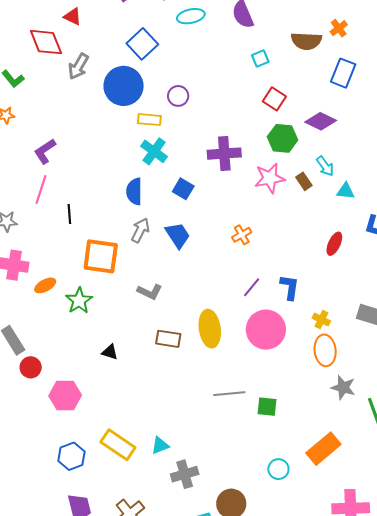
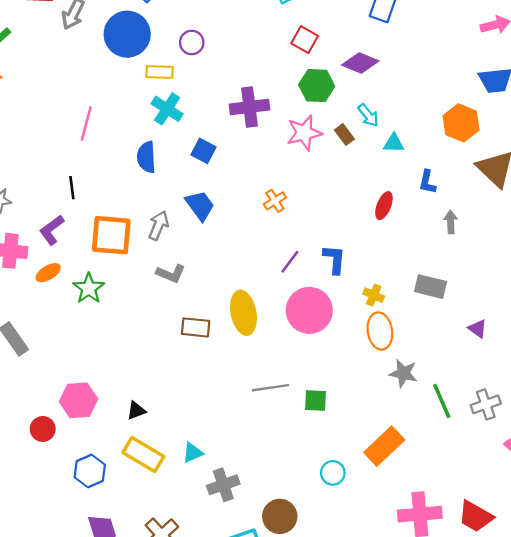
purple L-shape: (45, 151) -> (52, 230), moved
pink line: (41, 190) -> (86, 124), moved
gray arrow: (140, 230) -> (159, 225), moved
black triangle: (110, 352) -> (136, 411), moved, turned -36
red circle: (31, 367) -> (43, 429), moved

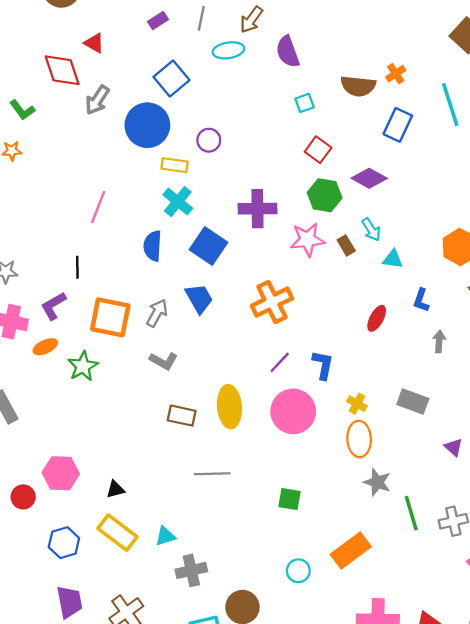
blue square: (204, 151) -> (208, 246), size x1.5
orange cross: (275, 201) -> (272, 302), size x1.8
gray line: (271, 388) -> (212, 474), moved

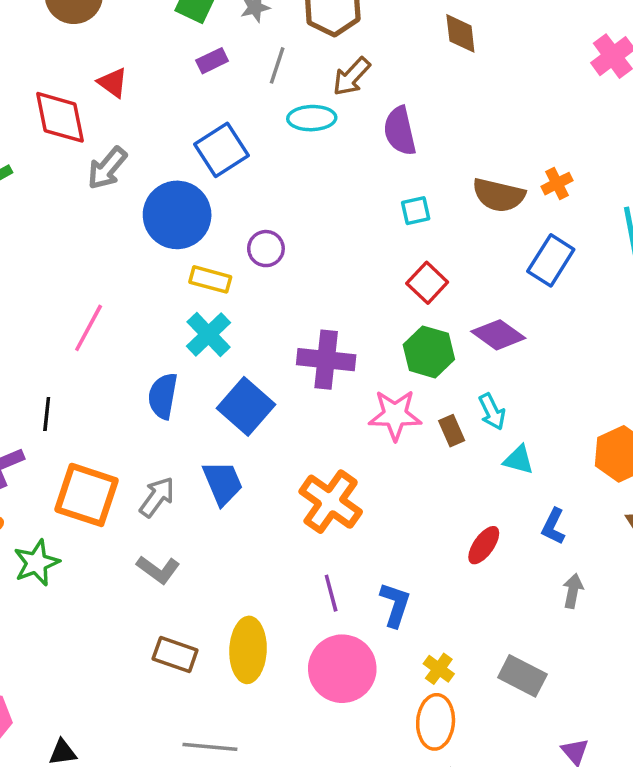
orange cross: (272, 302) -> (331, 502), turned -36
purple line: (280, 362) -> (331, 593), turned -65

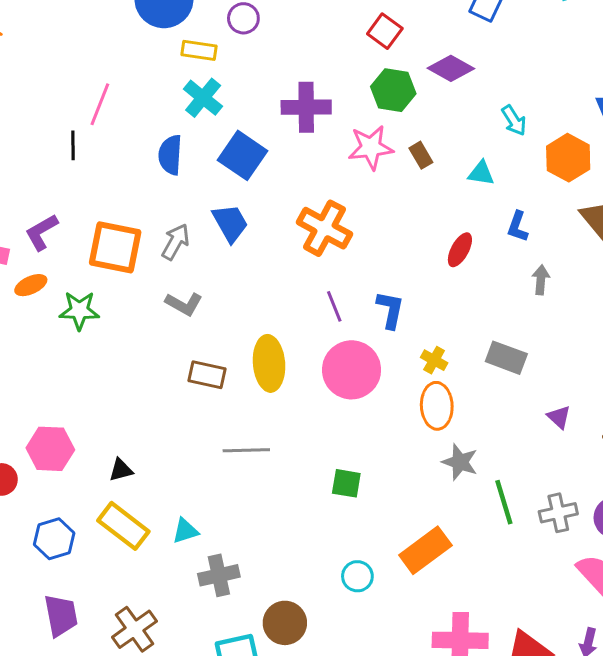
cyan arrow: (492, 412) -> (514, 120), moved
black line: (47, 414) -> (73, 145), moved
green star: (37, 563) -> (79, 310), turned 30

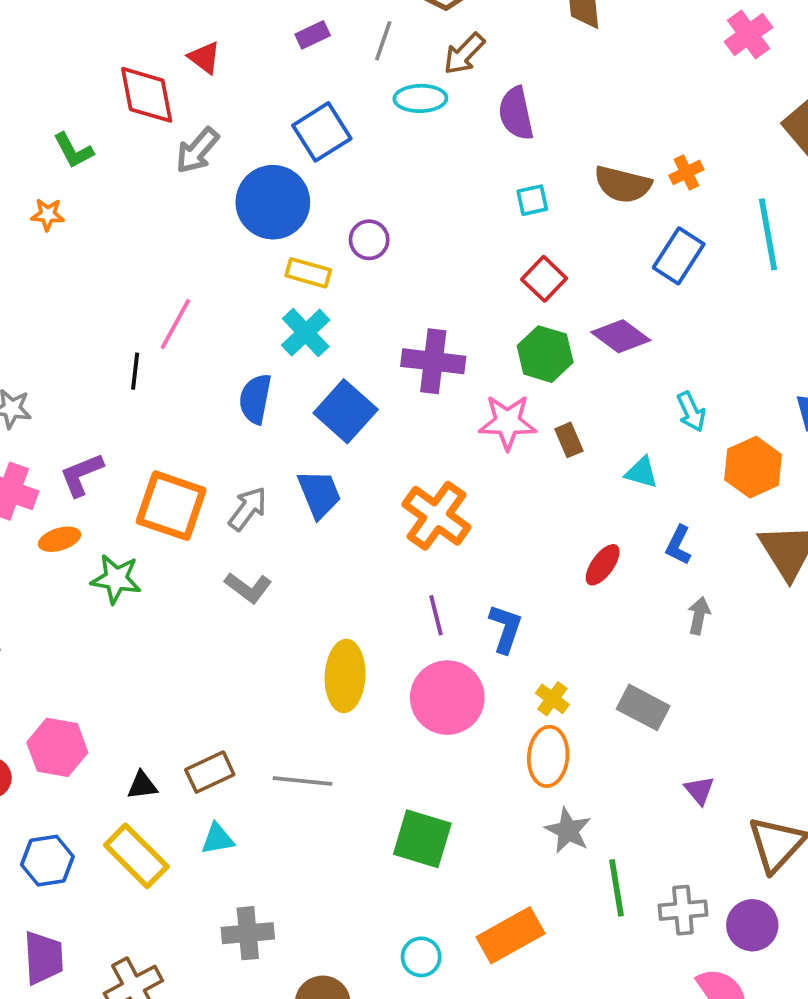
brown rectangle: (207, 375) -> (210, 772), moved, turned -45
green square: (346, 483) -> (422, 839), size x1.5
cyan triangle: (185, 531) -> (218, 839), moved

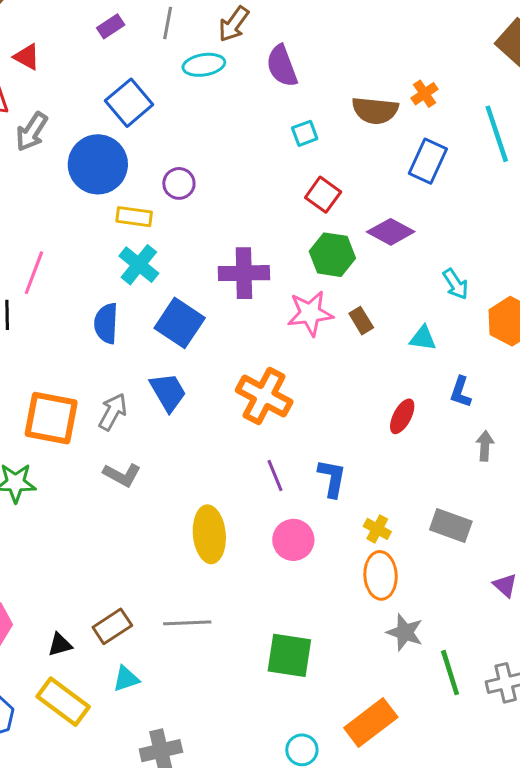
pink circle: (447, 698) -> (293, 540), size x0.7

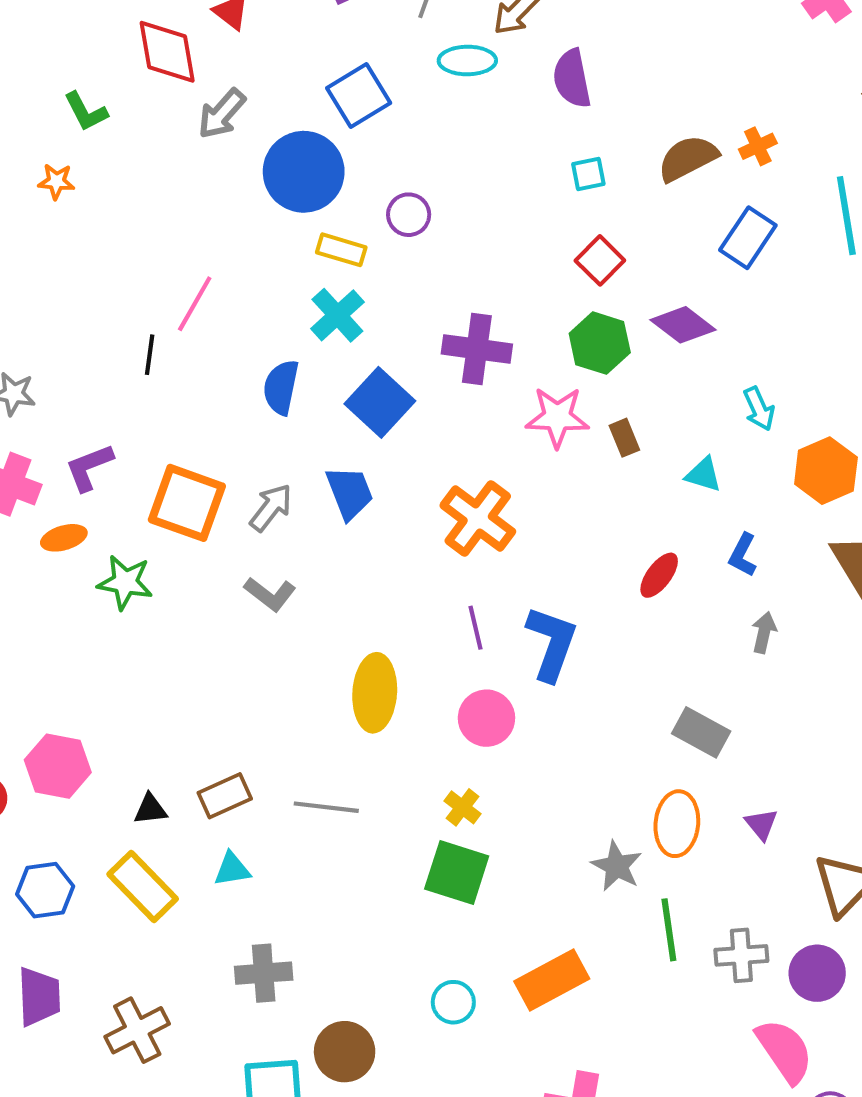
brown semicircle: (375, 110) -> (688, 158), turned 138
blue L-shape: (332, 478) -> (552, 643), size x1.4
yellow cross: (377, 529) -> (462, 807), moved
orange ellipse: (381, 575) -> (677, 824), moved

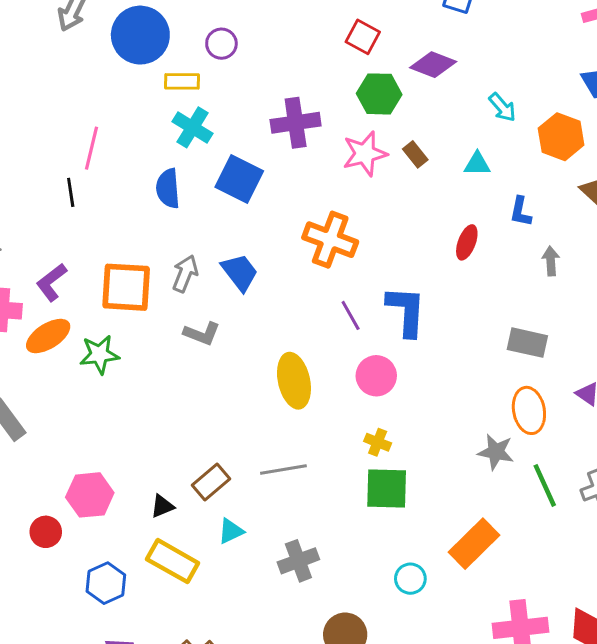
blue trapezoid: (350, 493) -> (240, 272), moved
orange ellipse: (64, 538) -> (48, 336), size x1.4
gray cross: (264, 973) -> (298, 561), moved

